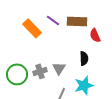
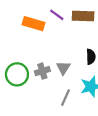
orange rectangle: (32, 28) -> (34, 24), turned -30

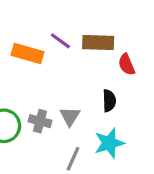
gray cross: (42, 71) -> (40, 121), turned 32

